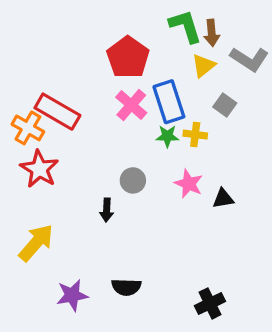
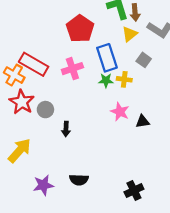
pink cross: (131, 105) -> (72, 69), moved, turned 30
gray circle: (133, 180) -> (45, 110), moved

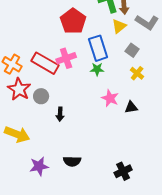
red rectangle: (34, 64) -> (45, 63), moved
yellow cross: (124, 79) -> (137, 73), moved, turned 32
yellow arrow: (20, 151) -> (17, 134), turned 70

